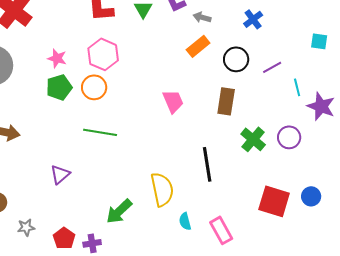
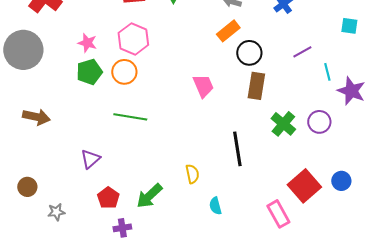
black circle: (236, 59) -> (249, 53), moved
yellow semicircle: (162, 189) -> (192, 174), size x0.6
red square: (274, 201) -> (304, 186), turned 32
pink rectangle: (221, 230) -> (278, 214), moved
red pentagon: (64, 238) -> (108, 198), moved

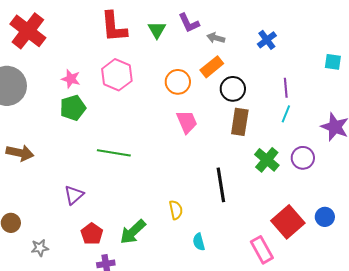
purple line: (302, 52) -> (286, 88), turned -66
orange circle: (124, 72) -> (178, 82), moved
cyan line: (327, 72) -> (286, 114), moved, turned 36

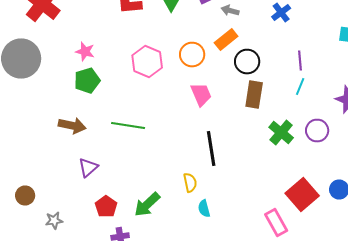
pink hexagon: (117, 75) -> (147, 62), moved
brown arrow: (20, 153) -> (72, 126), moved
black line: (221, 185) -> (211, 148), moved
cyan semicircle: (199, 242) -> (204, 208), moved

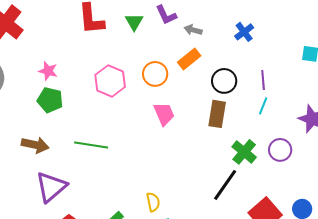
black circle: (247, 62) -> (224, 81), moved
green pentagon: (87, 80) -> (50, 100), turned 30
black line: (211, 148) -> (225, 185), moved, turned 44
purple triangle: (88, 168) -> (51, 187), size x1.6

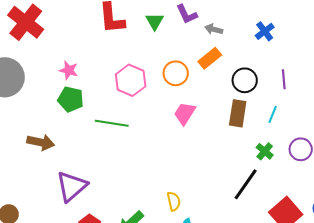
cyan line: (263, 106) -> (273, 114), moved
pink trapezoid: (164, 114) -> (185, 113), turned -125
brown arrow: (35, 145) -> (41, 142), moved
green line: (91, 145) -> (112, 123), moved
green cross: (244, 152) -> (265, 151), size x0.7

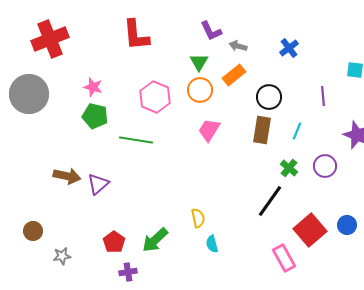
green triangle: (155, 21) -> (199, 62), moved
red cross: (26, 22) -> (50, 39), turned 30
purple line: (284, 79) -> (323, 96), moved
brown arrow: (41, 142) -> (67, 176), moved
purple triangle: (72, 186) -> (98, 184), moved, size x0.7

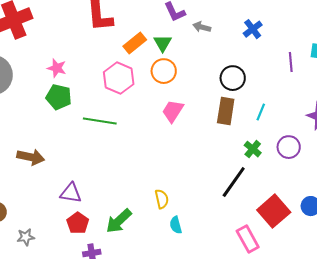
orange rectangle: (234, 75) -> (135, 43), moved
purple line: (323, 96) -> (291, 62), moved
purple triangle: (98, 184) -> (71, 193), moved, turned 50

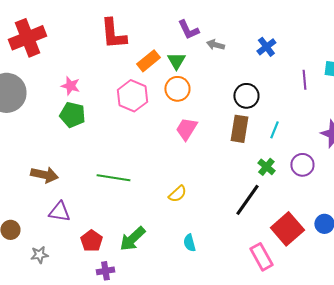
green line: (100, 121) -> (113, 178), moved
purple triangle: (71, 193) -> (59, 212), moved
yellow semicircle: (162, 199) -> (177, 194), moved, turned 60

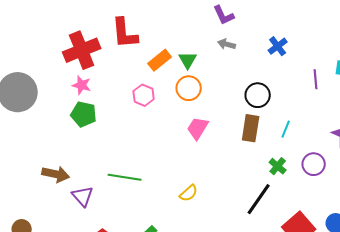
purple L-shape: (188, 30) -> (224, 15), moved
red cross: (27, 38) -> (82, 50), moved
pink hexagon: (132, 96) -> (144, 95), size x0.7
purple triangle: (59, 212) -> (83, 196), moved, turned 40

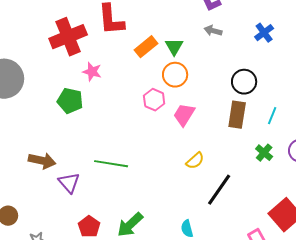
pink star: (82, 85) -> (92, 72), moved
pink hexagon: (144, 95) -> (154, 100), moved
yellow semicircle: (189, 193) -> (195, 161), moved
black line: (259, 199) -> (219, 190), moved

